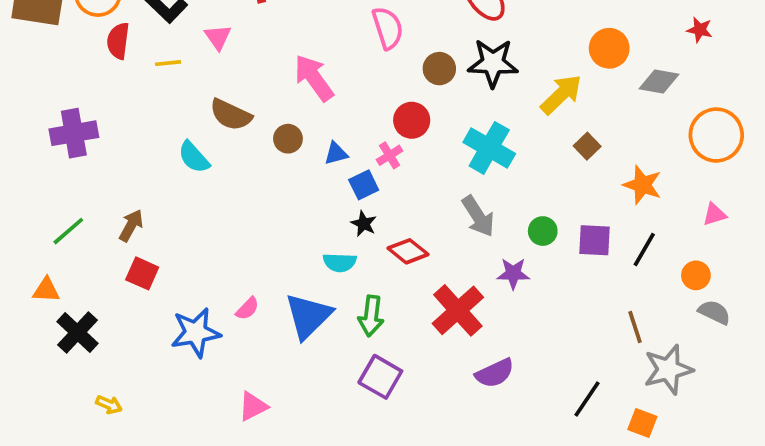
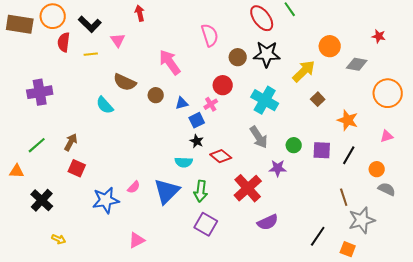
orange triangle: (46, 290) -> (17, 171), moved

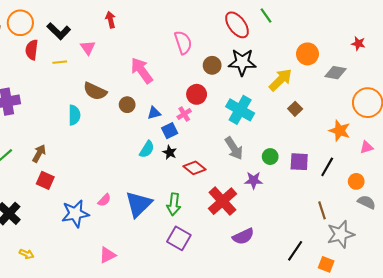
cyan semicircle: (105, 105) -> (74, 115), turned -138
orange star: (348, 120) -> (340, 131), moved
cyan semicircle: (184, 162) -> (147, 149), moved, turned -60

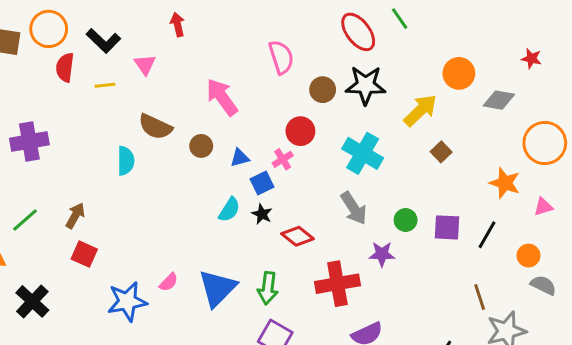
red cross: (222, 201) -> (337, 284), turned 32

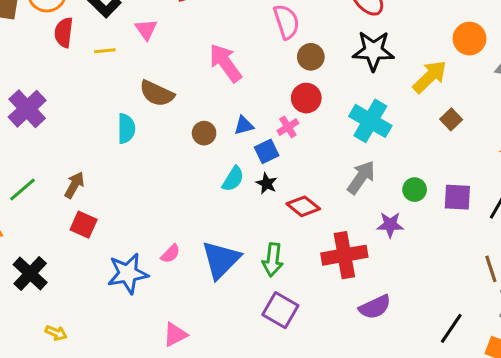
brown circle: (323, 90) -> (311, 57), moved
purple cross: (29, 142) -> (27, 109), turned -33
brown circle: (201, 146) -> (204, 133), moved
gray arrow: (354, 208) -> (361, 177), turned -112

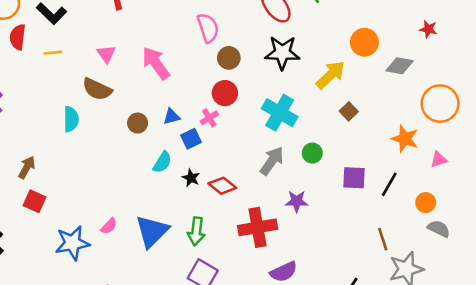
pink triangle: (146, 29) -> (106, 54), moved
black star: (267, 183) -> (191, 178), moved
green circle: (415, 190) -> (312, 153), moved

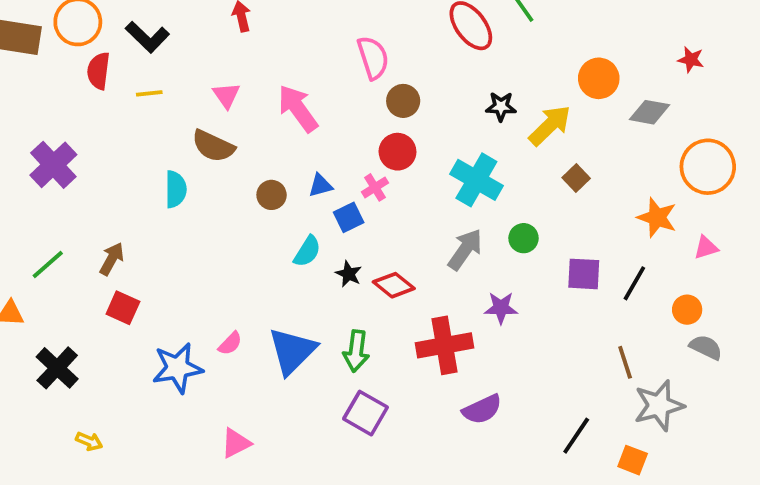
black star: (282, 53) -> (501, 107), moved, size x0.6

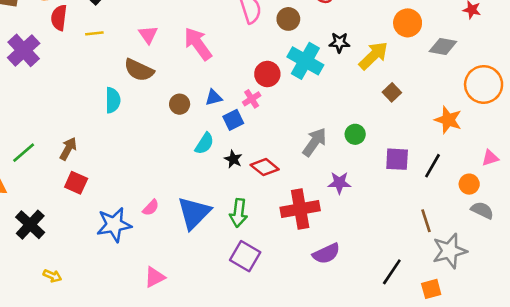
brown circle: (403, 101) -> (288, 19), moved
purple cross: (53, 165) -> (24, 50), moved
cyan cross: (476, 180) -> (305, 61), moved
pink triangle: (706, 248) -> (490, 158), moved
orange square: (633, 460) -> (431, 289), turned -36

